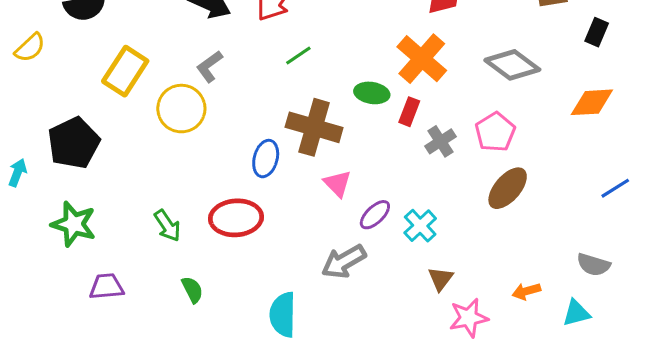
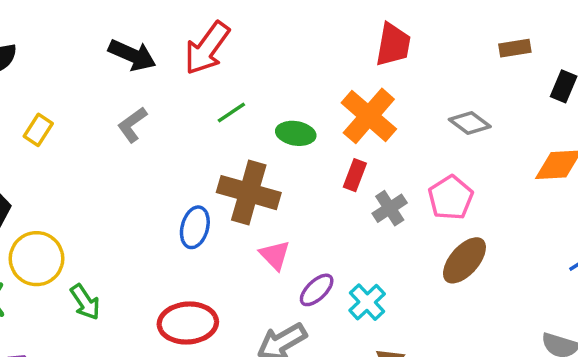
gray diamond: (512, 65) -> (470, 123), size x0.7
yellow rectangle: (125, 71) -> (38, 130), size x0.6
green ellipse: (372, 93) -> (296, 133), moved
yellow circle: (181, 109) -> (37, 259), moved
red ellipse: (236, 218) -> (188, 323), moved

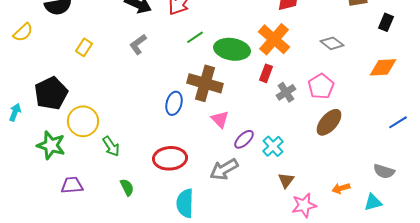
green ellipse: (296, 133) -> (232, 49), size x1.6

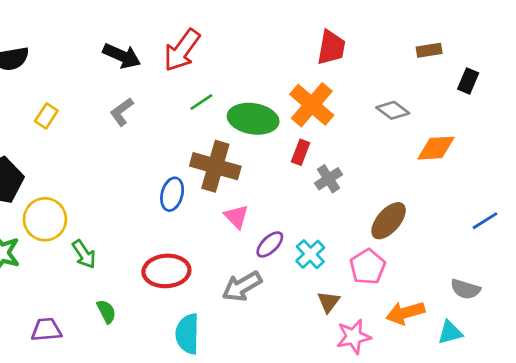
orange diamond: (383, 67) -> (436, 148), moved
pink pentagon: (321, 86) -> (368, 267), moved
purple trapezoid: (72, 185) -> (46, 330), moved
orange arrow: (341, 188) -> (405, 313), size x1.5

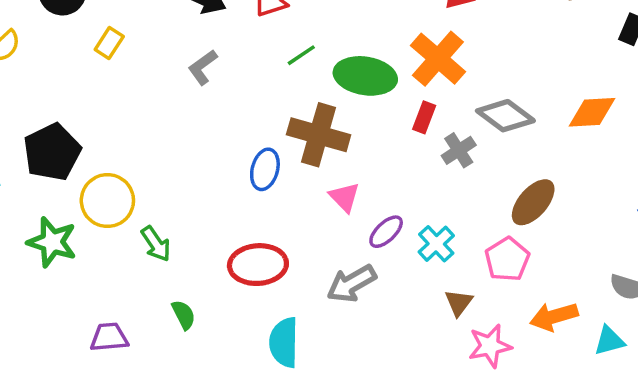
gray diamond: (393, 110) -> (505, 116), moved, size x1.4
yellow rectangle: (46, 116) -> (109, 43), moved

